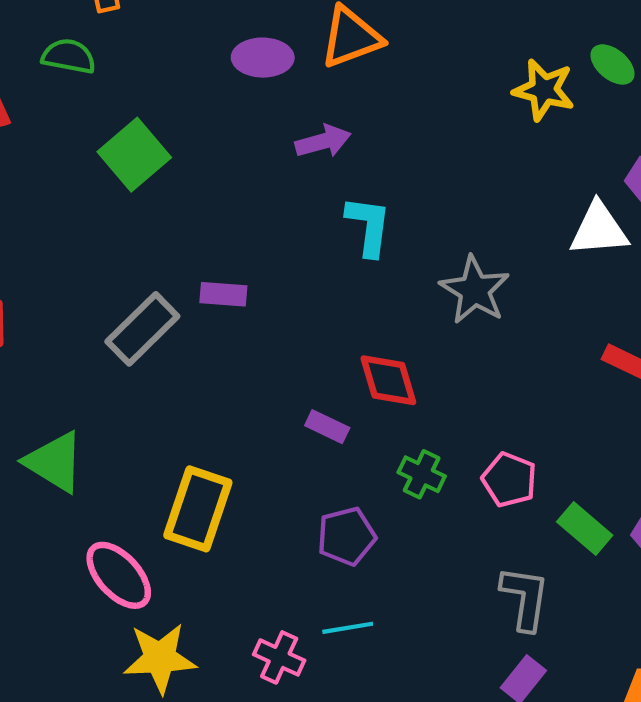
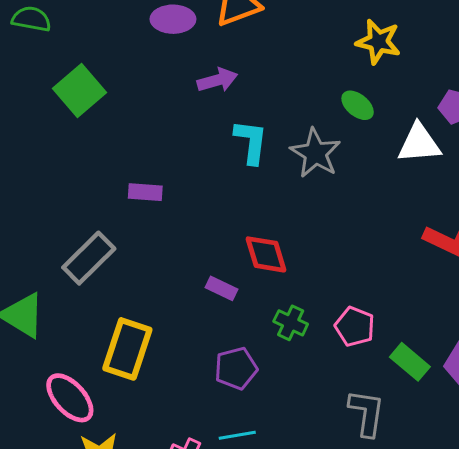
green ellipse: (613, 64) -> (358, 105), moved
gray star: (475, 290) -> (316, 153), moved
gray rectangle: (142, 329) -> (89, 258), moved

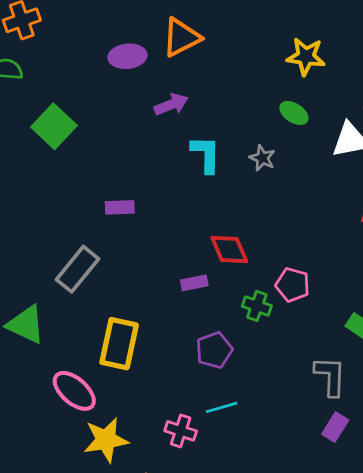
gray star: (316, 153) -> (262, 158), size x0.6
purple rectangle: (222, 288) -> (194, 283), turned -30
pink pentagon: (355, 326) -> (293, 285), moved

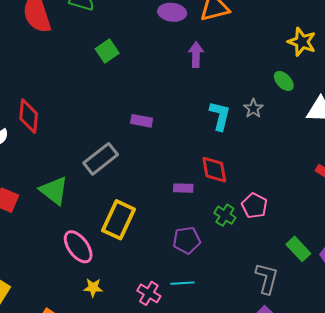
purple arrow: (171, 104) -> (196, 55), turned -80
green square: (54, 126) -> (107, 51), size x0.7
cyan L-shape: (206, 154) -> (220, 116), moved
yellow star: (106, 440) -> (93, 288), size x0.6

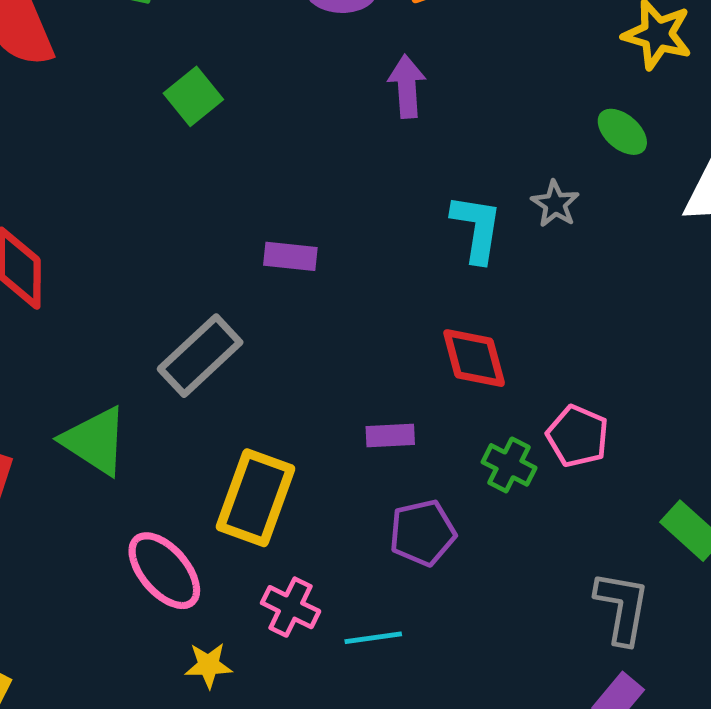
purple rectangle: (183, 188) -> (390, 435), moved
cyan line: (182, 283) -> (373, 638), moved
pink cross: (149, 293) -> (291, 607), moved

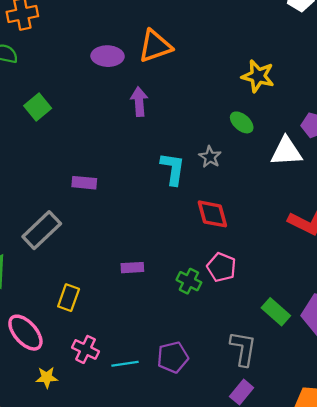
red diamond: (474, 358) -> (212, 214), moved
yellow rectangle: (255, 498) -> (69, 298), size x0.6
purple pentagon: (422, 533) -> (173, 357), moved

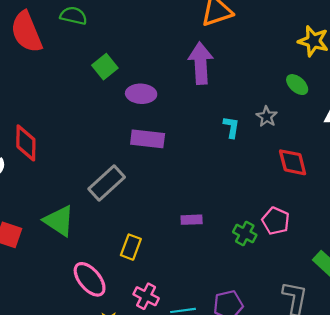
purple ellipse: (108, 56) -> (141, 94), moved
purple arrow: (139, 102) -> (201, 63), size x1.5
cyan L-shape: (173, 169) -> (231, 127), size x0.7
purple rectangle: (84, 183) -> (148, 139), size x1.4
red diamond: (212, 214) -> (293, 162), moved

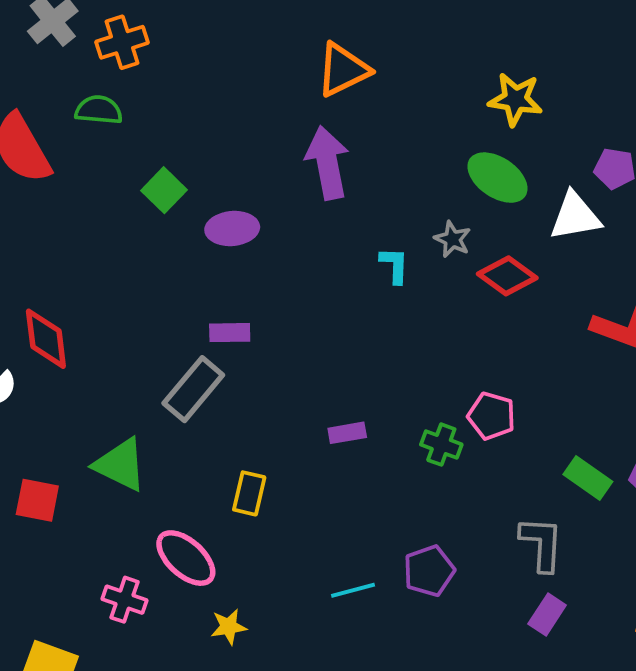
green ellipse: (297, 85) -> (497, 178), size x1.5
purple rectangle: (148, 139) -> (230, 333), moved, size x0.7
red diamond: (293, 162) -> (507, 276), moved, turned -32
pink cross: (146, 296) -> (125, 600), moved

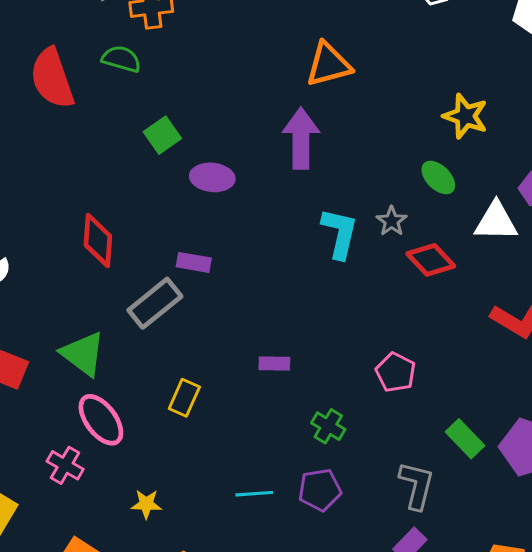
green ellipse: (497, 178) -> (438, 178), size x0.7
cyan L-shape: (394, 265) -> (340, 233), size x1.6
red diamond: (46, 339) -> (98, 240), moved
green cross: (441, 445) -> (328, 426), moved
pink ellipse: (186, 558) -> (101, 420), moved

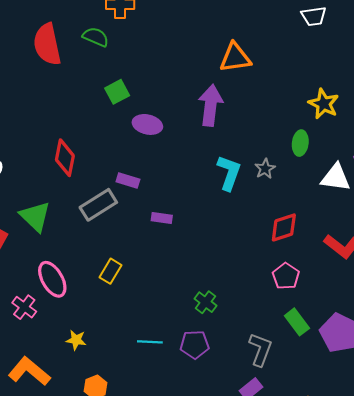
green ellipse: (438, 178) -> (300, 143), turned 45
red diamond: (431, 260) -> (284, 227), moved, turned -72
green triangle: (83, 354) -> (35, 216), moved
purple rectangle: (274, 363) -> (162, 218), moved
pink pentagon: (396, 372) -> (286, 276), moved

